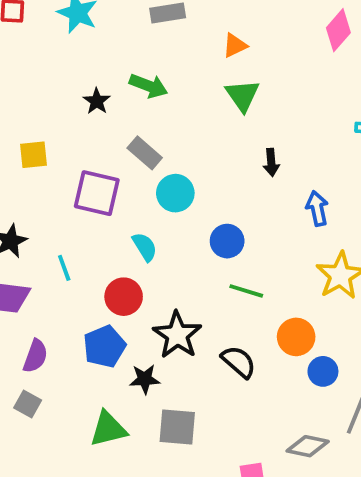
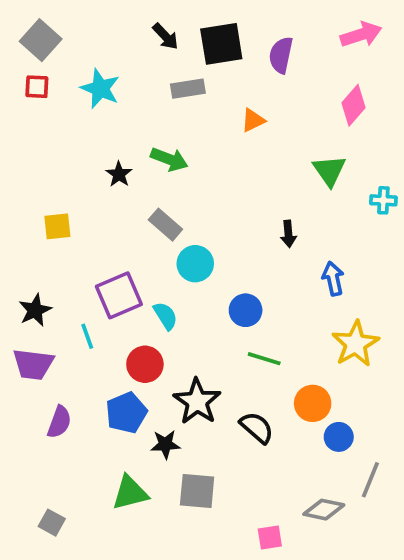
green triangle: (242, 95) -> (329, 171), moved
purple square: (97, 193) -> (119, 295), moved, turned -36
gray square: (28, 404) -> (52, 523), moved

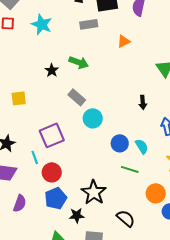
cyan semicircle: (165, 316) -> (142, 146), moved
red circle: (145, 364) -> (52, 172), moved
black semicircle: (257, 428) -> (126, 218), moved

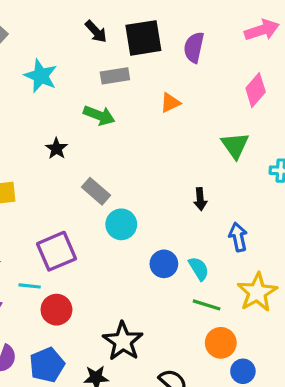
green arrow: (79, 62) -> (99, 115), moved
cyan line: (35, 157) -> (30, 286), turned -64
green line: (130, 169) -> (207, 305), moved
blue pentagon: (56, 198) -> (47, 365), moved

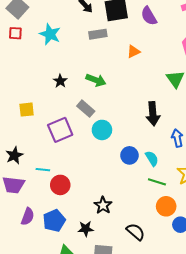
purple semicircle: (194, 47) -> (149, 16), turned -42
green arrow: (99, 115) -> (96, 80), moved
black arrow: (200, 199) -> (153, 114), size x1.6
purple square: (56, 251) -> (60, 130), moved
black star: (123, 341) -> (103, 205), size x0.7

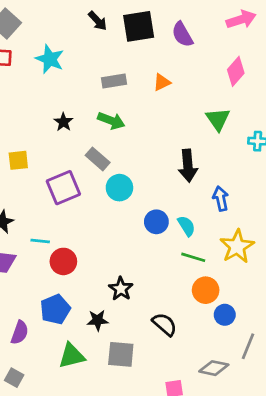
gray rectangle: (98, 34) -> (114, 81), moved
purple semicircle: (28, 216) -> (20, 333), moved

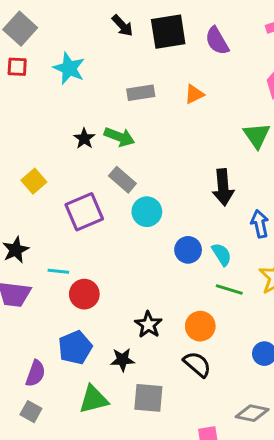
green arrow: (111, 121) -> (119, 137), moved
yellow square: (18, 160) -> (34, 181), turned -35
orange circle: (206, 290) -> (200, 326), moved
gray square: (14, 378) -> (31, 412), moved

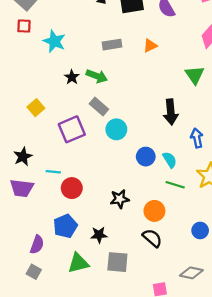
cyan star: (69, 68) -> (54, 41), moved
black star: (148, 325) -> (120, 199), moved, turned 30

